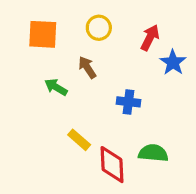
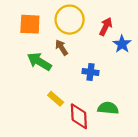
yellow circle: (99, 28) -> (70, 20), size x1.6
green arrow: (56, 87) -> (39, 61), size x1.5

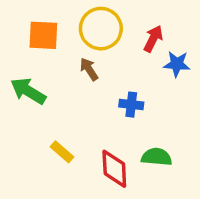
blue star: (122, 44) -> (177, 64), turned -30
green arrow: (39, 61) -> (28, 91), moved
yellow rectangle: (56, 99) -> (62, 152), moved

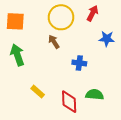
orange square: (43, 35) -> (15, 21), moved
red arrow: (153, 39) -> (93, 13), moved
green arrow: (28, 91) -> (17, 55), turned 40

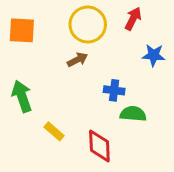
brown arrow: (54, 42) -> (77, 60), turned 96
green arrow: (17, 55) -> (22, 96), moved
green semicircle: (95, 95) -> (133, 114), moved

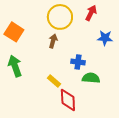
orange square: (22, 30) -> (14, 32), moved, turned 30
brown arrow: (77, 60) -> (53, 41), turned -48
yellow rectangle: (54, 131) -> (54, 81), moved

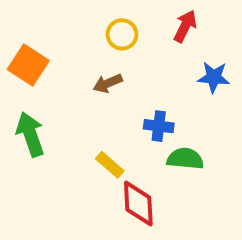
yellow circle: (60, 17) -> (122, 34), size x0.6
brown arrow: (53, 41) -> (108, 83), turned -128

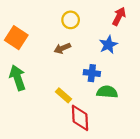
red arrow: (185, 26) -> (119, 16), moved
blue star: (214, 77) -> (108, 45), moved, turned -30

